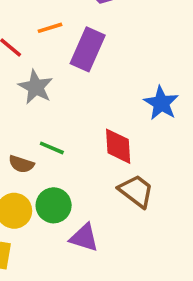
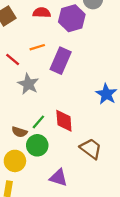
red diamond: (118, 146) -> (64, 121), moved
green line: (52, 148) -> (38, 122), turned -72
green circle: (54, 205) -> (37, 145), moved

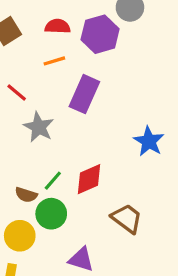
orange line: (37, 47) -> (54, 61), moved
red diamond: (64, 121) -> (89, 179), turned 70

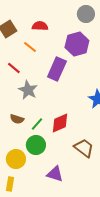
purple hexagon: (100, 34) -> (77, 44), moved
orange line: (54, 61) -> (30, 47), moved, turned 56
brown semicircle: (26, 195) -> (17, 119), moved

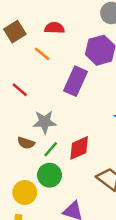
red line: (14, 68) -> (20, 90), moved
gray star: (28, 90) -> (45, 122), moved, turned -30

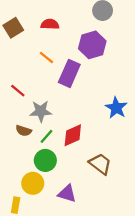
orange line: (42, 54) -> (46, 57), moved
red line: (20, 90) -> (18, 91), moved
yellow circle: (25, 192) -> (33, 183), moved

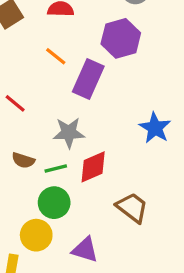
gray star: (41, 111) -> (69, 133), moved
green line: (46, 136) -> (56, 168), turned 35

